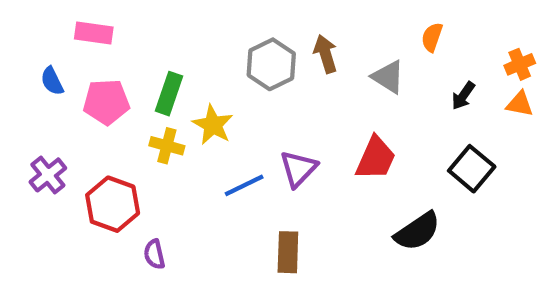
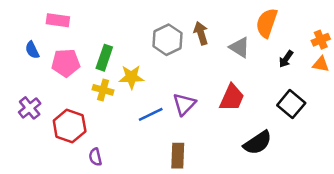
orange semicircle: (432, 37) -> (267, 23), size x1.6
yellow star: (213, 125) -> (131, 77), turned -30

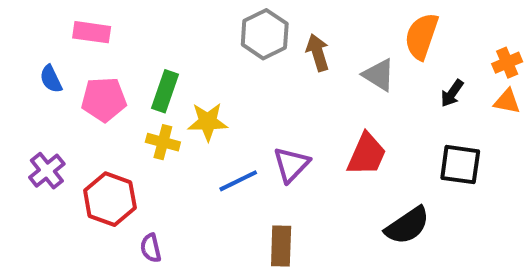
gray hexagon: (167, 40) -> (265, 34), moved
black square: (291, 104) -> (460, 165), turned -32

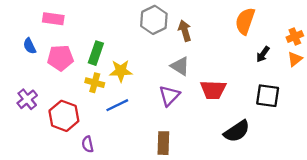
gray triangle: (379, 75) -> (180, 66), moved
orange triangle: (507, 101) -> (295, 59), turned -49
red trapezoid: (367, 154) -> (213, 90), turned 68
blue line: (238, 181) -> (117, 105), moved

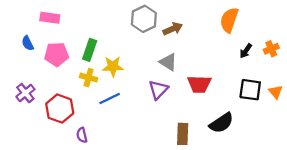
brown arrow: (185, 31) -> (173, 29), turned 84
orange cross: (295, 37) -> (271, 49), moved
orange triangle: (295, 59) -> (276, 92), moved, turned -32
brown rectangle: (163, 143) -> (183, 134), moved

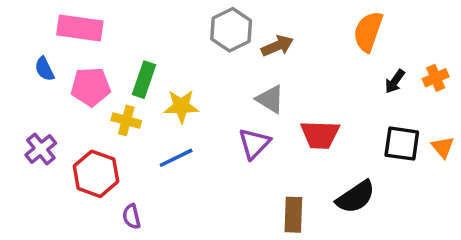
pink rectangle: (50, 18) -> (80, 28), size x1.4
yellow cross: (89, 78) -> (126, 120), moved

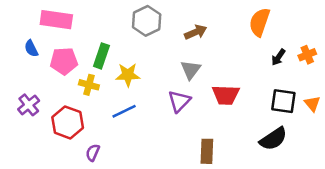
gray hexagon: (231, 30) -> (147, 21), moved
gray triangle: (270, 99) -> (191, 70), turned 35
black semicircle: (356, 197) -> (273, 139), moved
purple semicircle: (132, 217) -> (93, 153), turned 36

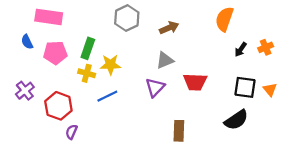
gray triangle: (191, 70) -> (165, 60), turned 30
yellow cross: (89, 85) -> (87, 73), moved
purple semicircle: (93, 153) -> (71, 132), moved

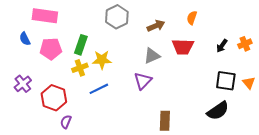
orange semicircle: (224, 19) -> (192, 18), moved, size x0.6
yellow cross: (87, 73) -> (80, 68), turned -35
red trapezoid: (195, 82) -> (183, 47), moved

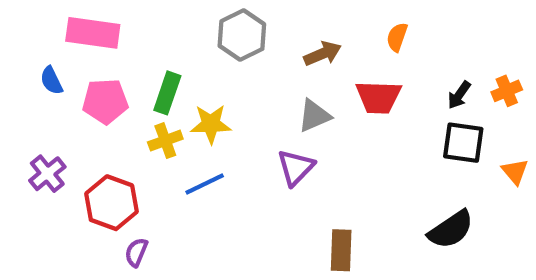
black square: (226, 81) -> (463, 143), moved

